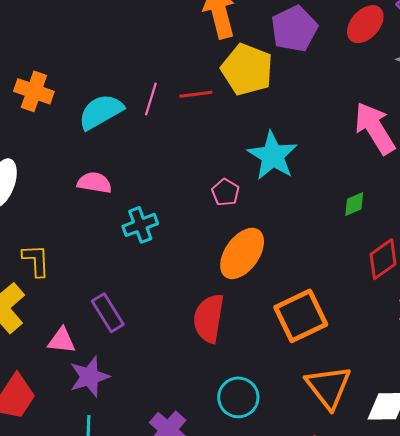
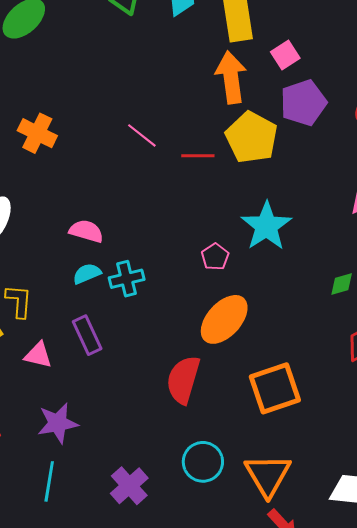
pink line: (151, 99) -> (142, 135), moved, turned -76
cyan semicircle: (101, 112) -> (87, 274), moved, size x0.6
purple rectangle: (108, 313) -> (87, 335), moved
pink triangle: (62, 341) -> (38, 355), moved
orange triangle: (328, 387) -> (268, 475), moved

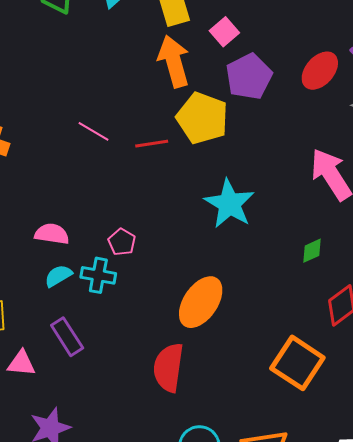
pink pentagon: (215, 257) -> (122, 242), moved
cyan cross: (127, 279) -> (98, 275), turned 32
orange square: (275, 388) -> (297, 363), moved, turned -30

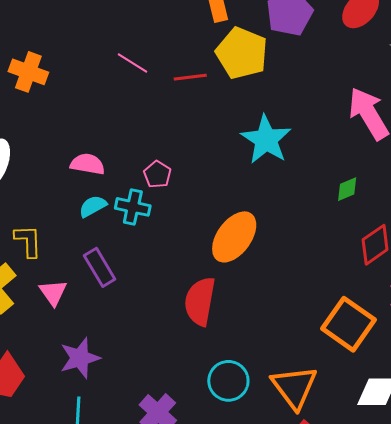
pink triangle: (21, 363) -> (53, 292), turned 48
orange square: (297, 363) -> (349, 324), moved

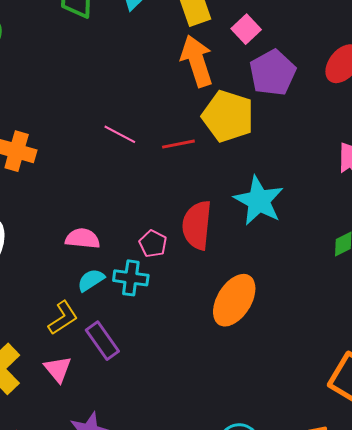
yellow L-shape: (28, 241) -> (63, 318), moved, turned 63
red semicircle: (200, 301) -> (197, 225), moved

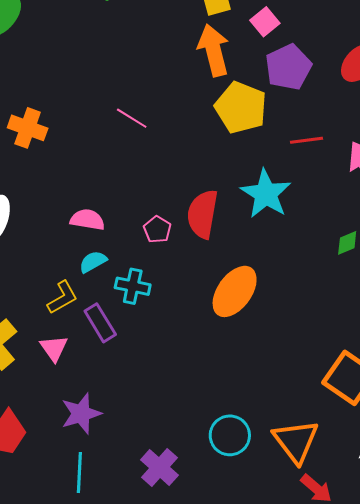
red line: (178, 144) -> (306, 140), moved
cyan cross: (131, 278) -> (133, 286), moved

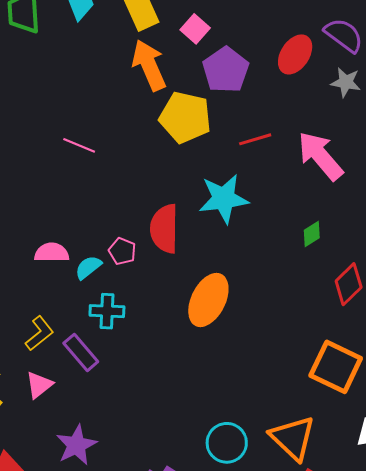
cyan star: (266, 194) -> (224, 199), turned -30
cyan semicircle: (93, 262) -> (88, 267), moved
pink triangle: (54, 348) -> (39, 385), turned 36

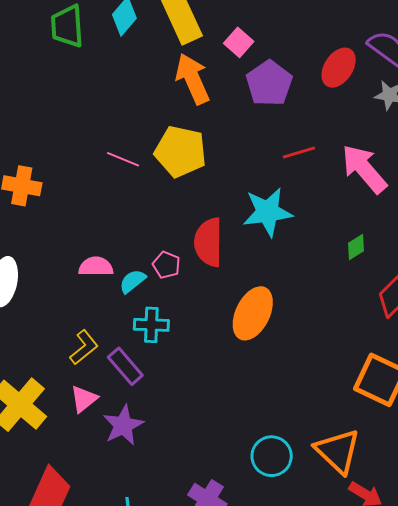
yellow pentagon: (185, 117) -> (180, 151), moved
purple star: (76, 445) -> (123, 425), moved

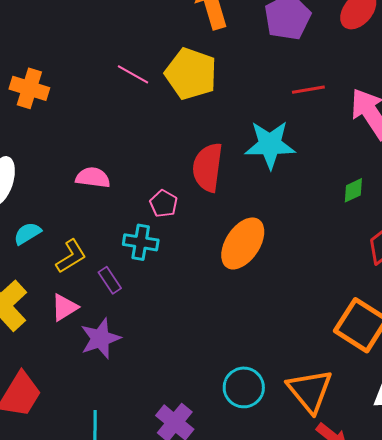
pink pentagon: (166, 265) -> (164, 204), moved
cyan semicircle: (133, 281) -> (27, 233), moved
purple rectangle: (125, 366) -> (110, 280), size x0.7

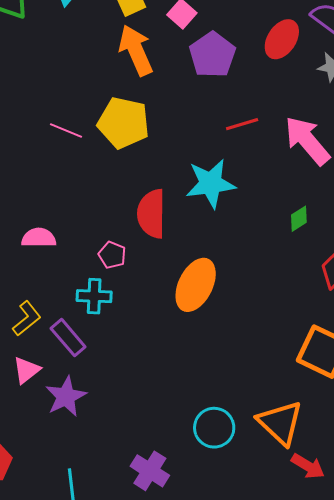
purple rectangle: (110, 280) -> (68, 338), size x1.4

